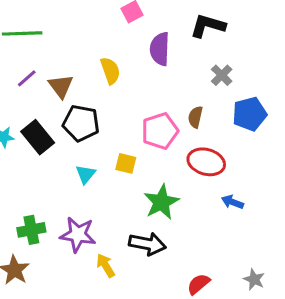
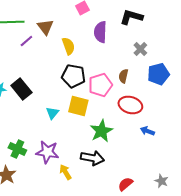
purple line: (27, 78) -> (26, 41), moved
brown triangle: (61, 86) -> (45, 27), moved
black pentagon: (81, 123) -> (73, 76), moved
yellow square: (126, 163) -> (78, 106), size x1.5
green cross: (31, 230) -> (17, 149), turned 36

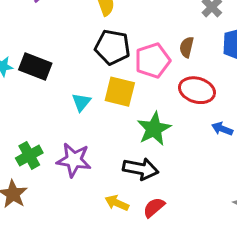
black rectangle: (21, 89) -> (35, 66), turned -30
green cross: (17, 149) -> (29, 155), turned 36
yellow arrow: (65, 172) -> (117, 203), moved, turned -35
red semicircle: (125, 184) -> (154, 207), moved

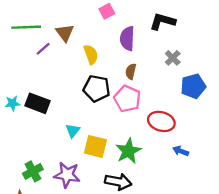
brown semicircle: (187, 47) -> (131, 71), moved
pink pentagon: (152, 61) -> (127, 99), turned -30
yellow square: (120, 92) -> (95, 146), moved

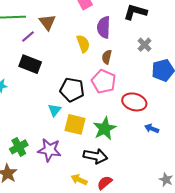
yellow semicircle: (91, 54) -> (83, 44), moved
black pentagon: (97, 88) -> (72, 90), moved
black rectangle: (37, 103) -> (30, 64), moved

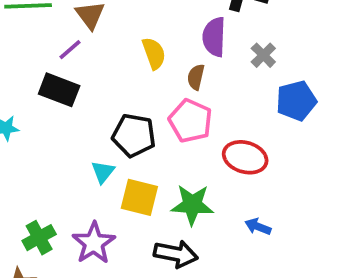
purple semicircle: (104, 27) -> (214, 37), moved
purple line: (28, 37) -> (70, 50), moved
green star: (105, 129) -> (192, 205), turned 30
blue arrow: (152, 129) -> (258, 227), moved
purple star: (49, 150) -> (94, 243), turned 30

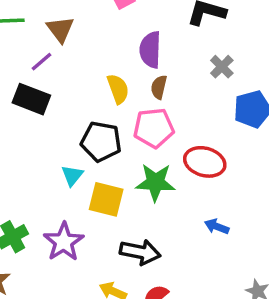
purple semicircle: (214, 37) -> (150, 50), moved
yellow semicircle: (154, 53) -> (118, 89), moved
pink pentagon: (190, 121) -> (154, 128), turned -30
green star: (192, 205) -> (155, 182), moved

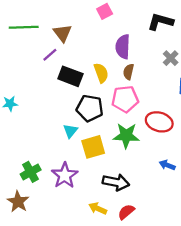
black rectangle: (31, 99) -> (70, 76), moved
yellow square: (106, 199) -> (93, 147), turned -30

